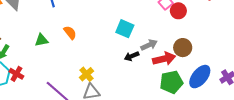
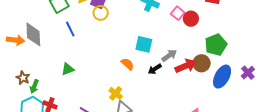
orange semicircle: (70, 33) -> (128, 64), moved
brown circle: (183, 48) -> (202, 63), moved
green pentagon: (171, 82) -> (216, 45), moved

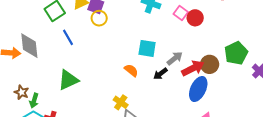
green pentagon: (216, 45) -> (236, 53), moved
green triangle: (68, 69) -> (68, 80), size x1.5
blue ellipse: (222, 77) -> (198, 89), moved

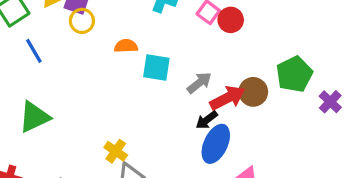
orange semicircle: (131, 70) -> (126, 46), moved, turned -40
black arrow: (160, 74) -> (207, 120), moved
blue ellipse: (198, 89) -> (216, 144), moved

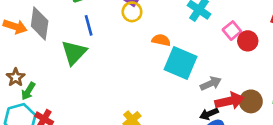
cyan square: (156, 68) -> (180, 63), size x1.4
green triangle: (34, 117) -> (74, 53), moved, turned -36

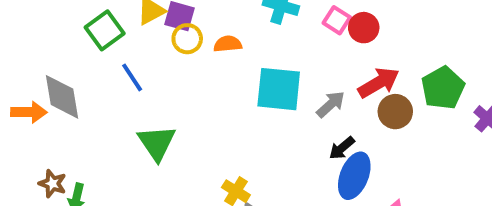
orange semicircle: (161, 40) -> (228, 44), moved
green triangle: (74, 53) -> (157, 143), moved
red arrow: (230, 101) -> (379, 83), moved

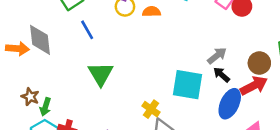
red arrow: (379, 83) -> (254, 86), moved
cyan square: (279, 89) -> (187, 85), moved
black arrow: (342, 148) -> (222, 75), moved, turned 78

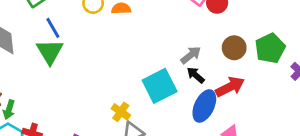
brown circle: (259, 63) -> (234, 48), moved
green triangle: (101, 74) -> (50, 52), moved
cyan square: (187, 85) -> (160, 86), turned -36

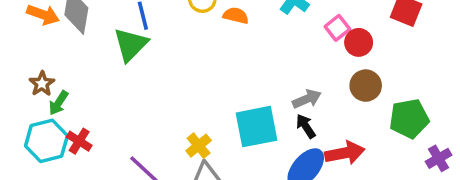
brown circle: (234, 48) -> (366, 86), moved

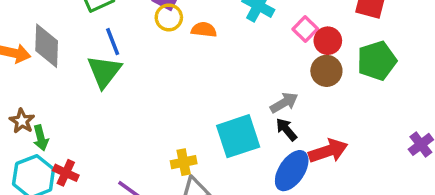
brown circle: (366, 86) -> (326, 71), moved
green arrow: (59, 103) -> (41, 138), turned -40
green pentagon: (409, 119) -> (377, 61), moved
yellow cross: (199, 146) -> (184, 162), turned 35

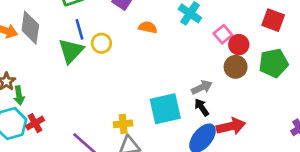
yellow circle: (169, 17) -> (101, 43), moved
red cross: (66, 173) -> (35, 123), turned 30

